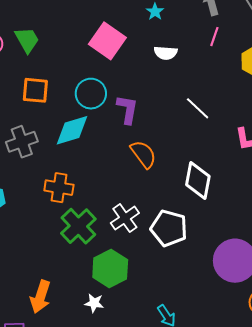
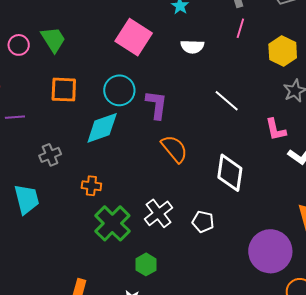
gray cross: (22, 142) -> (50, 155), moved, size x0.7
orange cross: (59, 188) -> (91, 186), size x0.7
white pentagon: (169, 228) -> (203, 222), size x0.6
green hexagon: (110, 269) -> (146, 264), size x0.6

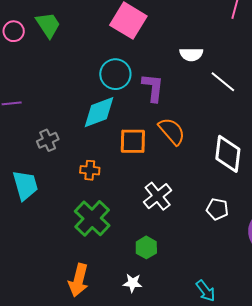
white semicircle: (192, 47) -> (191, 54), moved
orange square: (64, 90) -> (133, 141), moved
white pentagon: (203, 222) -> (217, 209), moved
green cross: (112, 223) -> (92, 218), moved

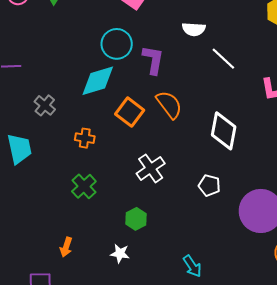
gray cross: (48, 140) -> (45, 105), turned -30
orange square: (133, 141) -> (130, 112), turned 32
green cross: (92, 218) -> (84, 186), size x0.7
orange arrow: (78, 280) -> (66, 247), size x0.6

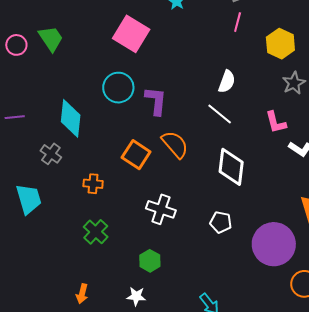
white semicircle: (194, 29) -> (227, 82), moved, turned -70
white line: (223, 59) -> (220, 114), moved
cyan diamond: (98, 81) -> (71, 118), moved, turned -63
white cross: (151, 168) -> (161, 209), turned -32

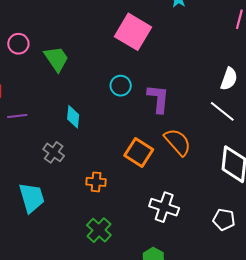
green trapezoid: (51, 39) -> (56, 59), moved
cyan circle: (118, 88) -> (121, 86), size x0.7
cyan diamond: (71, 118) -> (73, 117), size x0.6

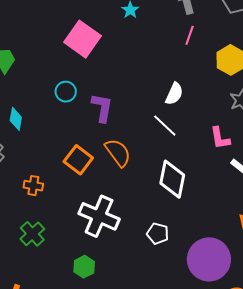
white cross: (164, 207) -> (99, 216), size x1.4

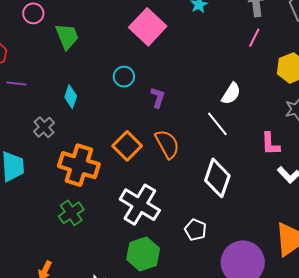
purple L-shape: (102, 108) -> (158, 97), size x0.7
orange cross: (33, 186) -> (79, 165), size x2.0
green hexagon: (84, 267) -> (143, 254), moved, size x1.5

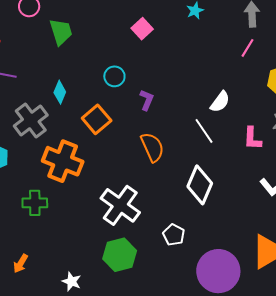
pink square: (148, 27) -> (142, 29), size x0.6
gray cross: (44, 127) -> (31, 121), size x1.6
pink L-shape: (270, 144) -> (252, 138), moved
orange square: (127, 146) -> (97, 119), moved
green cross: (71, 213) -> (35, 203), moved, turned 30

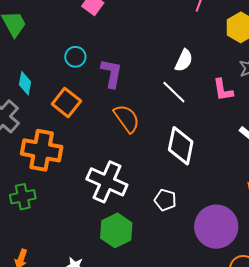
purple L-shape: (147, 100) -> (112, 73), size x1.4

